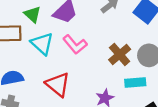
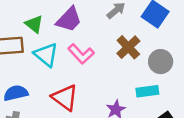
brown cross: (120, 55) -> (128, 47), moved

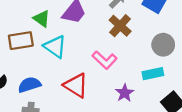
brown cross: (128, 47) -> (120, 26), moved
pink L-shape: (81, 54) -> (105, 60), moved

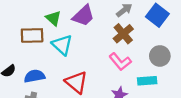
pink L-shape: (105, 60) -> (120, 62), moved

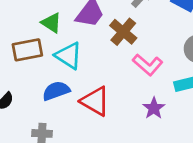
brown cross: (123, 34) -> (123, 32), moved
blue semicircle: (35, 76) -> (56, 91), moved

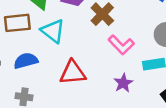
blue semicircle: (56, 91) -> (26, 61), moved
red triangle: (95, 101) -> (73, 73), turned -40

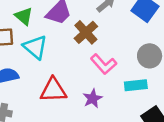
purple star: (123, 83) -> (93, 98), moved

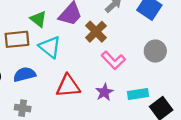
cyan rectangle: (136, 85) -> (138, 94), moved

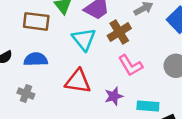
cyan triangle: (50, 47) -> (84, 39), moved

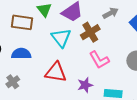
gray cross: (26, 94) -> (13, 82), turned 32

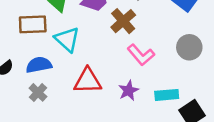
cyan triangle: (61, 38) -> (67, 39), moved
gray cross: (13, 82) -> (38, 92), moved

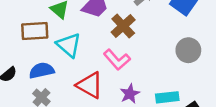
pink L-shape: (141, 55) -> (117, 60), moved
red triangle: (88, 81) -> (90, 85), turned 32

